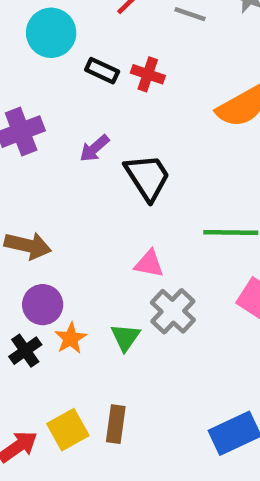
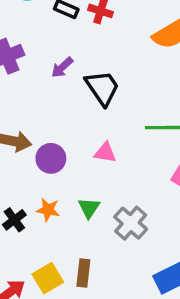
purple circle: (43, 305) -> (51, 158), moved
gray cross: (173, 311) -> (131, 223), moved
orange star: (71, 338) -> (48, 210), turned -30

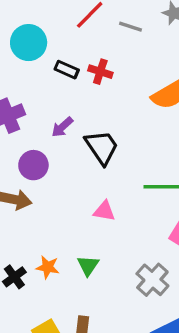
purple circle: (51, 158) -> (33, 165), moved
gray cross: (131, 223) -> (152, 280), moved

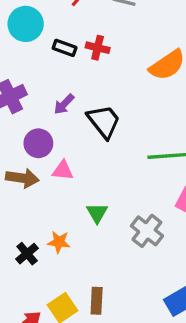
pink triangle: (104, 211) -> (63, 170), moved
green triangle: (88, 266) -> (97, 213), moved
gray cross: (152, 280) -> (147, 231), moved

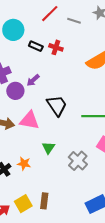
black trapezoid: (104, 121) -> (57, 105), moved
purple circle: (38, 143) -> (15, 91), moved
pink triangle: (63, 170) -> (29, 120), size x1.5

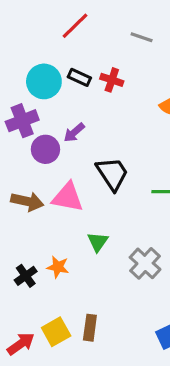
red line: (50, 14) -> (75, 26), moved
cyan circle: (13, 30) -> (44, 81), moved

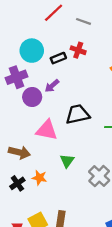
gray line: (142, 37) -> (83, 21), moved
black rectangle: (79, 77) -> (58, 58), moved, turned -48
black trapezoid: (112, 174) -> (78, 114), turned -70
brown arrow: (27, 201) -> (19, 152), moved

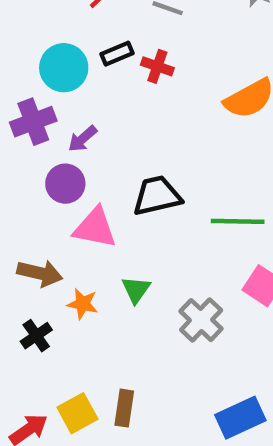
black rectangle: (58, 58) -> (117, 54), moved
purple arrow: (52, 86) -> (83, 139), moved
purple circle: (32, 97) -> (65, 184), moved
orange star: (39, 178) -> (83, 304), moved

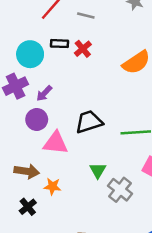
black rectangle: (117, 54) -> (59, 44), turned 30
red cross: (157, 66) -> (83, 49), turned 36
green triangle: (136, 290) -> (98, 170), moved

